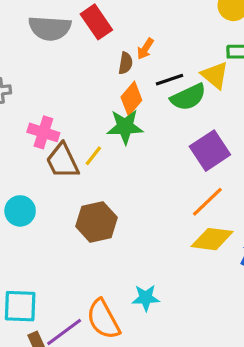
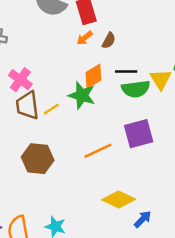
orange arrow: (145, 49) -> (85, 38), moved
brown semicircle: (125, 63) -> (109, 40), moved
orange line: (207, 202) -> (98, 151), moved

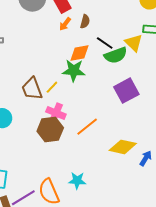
black line: (126, 71) -> (105, 43), turned 48
orange diamond: (93, 76) -> (79, 53), turned 35
pink cross: (20, 80) -> (56, 113), moved
orange line: (98, 151) -> (87, 127), moved

